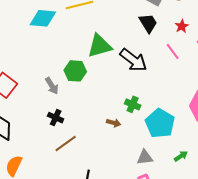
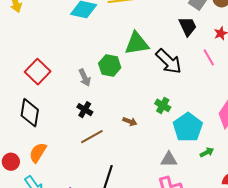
brown arrow: (114, 123) -> (130, 121), moved
green arrow: (181, 156) -> (207, 152), moved

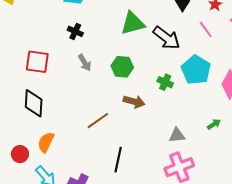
green hexagon: (110, 66) -> (122, 67), moved
red square: (38, 72) -> (37, 62), turned -30
black cross: (85, 110) -> (75, 31), moved
brown arrow: (130, 121) -> (134, 102), size x1.5
cyan pentagon: (188, 127) -> (196, 70), moved

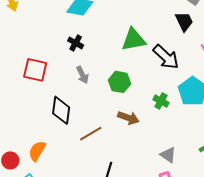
black diamond: (34, 103) -> (61, 110), moved
gray triangle: (177, 135) -> (168, 155), turned 36

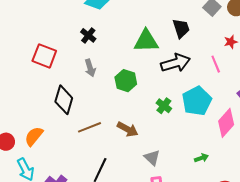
black trapezoid: (184, 22) -> (181, 28), moved
black arrow: (166, 57) -> (175, 63), turned -68
brown arrow: (128, 118) -> (128, 129), moved
gray triangle: (168, 155) -> (152, 158), moved

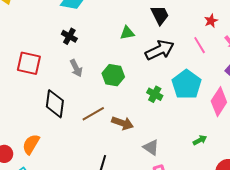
green triangle: (146, 41) -> (127, 33), size x0.6
brown line: (89, 127) -> (93, 114), moved

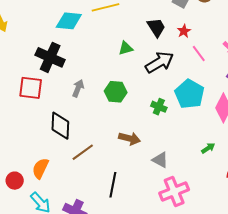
red star: (211, 21) -> (184, 31), moved
black cross: (69, 36) -> (50, 57), moved, size x1.8
gray arrow: (76, 68) -> (78, 88), turned -126
brown line: (93, 114) -> (83, 152), moved

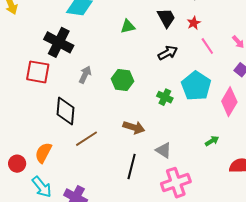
green triangle: (126, 48) -> (128, 27), moved
black arrow: (159, 62) -> (168, 53), size x0.7
black line: (113, 185) -> (132, 167), moved

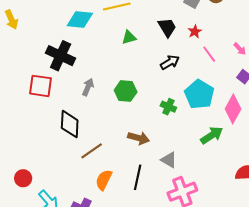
green arrow: (212, 141) -> (212, 135), moved, size x1.6
orange semicircle: (43, 153) -> (104, 180), moved

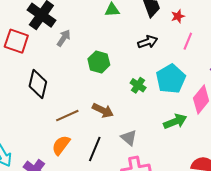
pink line: (209, 54) -> (188, 41), turned 48
gray arrow: (88, 87) -> (64, 38), moved
brown line: (92, 151) -> (67, 116), moved

